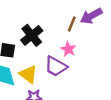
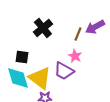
black cross: (32, 35) -> (43, 28), moved
yellow triangle: (28, 74) -> (40, 78), size x1.4

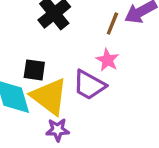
black square: (22, 57) -> (34, 70), moved

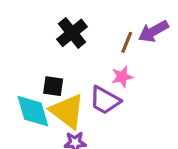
pink star: (107, 60) -> (122, 77), turned 30

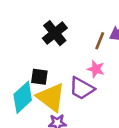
pink star: (122, 77) -> (96, 69), turned 30
cyan diamond: (33, 111) -> (23, 97), turned 64

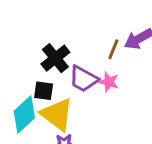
black cross: (55, 33) -> (55, 58), moved
purple trapezoid: (82, 88) -> (84, 79), moved

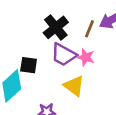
black cross: (55, 58) -> (56, 27), moved
yellow triangle: (57, 115) -> (74, 86), moved, size x0.7

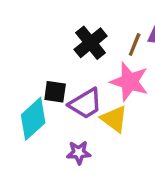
purple trapezoid: (64, 55) -> (85, 104), moved, turned -60
pink star: (86, 57) -> (129, 82), size x1.6

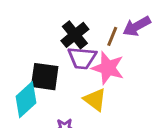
black square: (55, 92) -> (45, 77), size x1.5
purple trapezoid: (85, 104) -> (82, 58), moved, turned 36

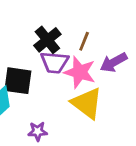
purple arrow: (137, 26) -> (114, 62), moved
yellow triangle: (95, 100) -> (87, 103), moved, size x1.4

